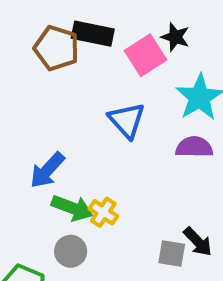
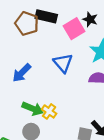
blue arrow: (47, 170) -> (22, 73), moved

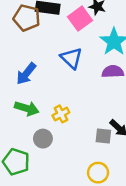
green arrow: (33, 109) -> (27, 108), moved
yellow cross: (49, 111) -> (61, 114), turned 32

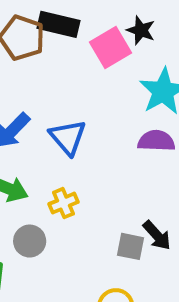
blue triangle: (71, 58) -> (68, 137), moved

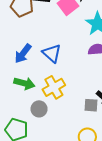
yellow cross: (64, 203) -> (54, 87), size x1.5

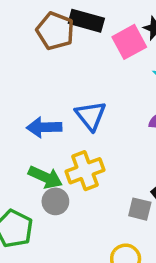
blue arrow: (23, 54) -> (44, 127), moved, turned 42
green arrow: (24, 83) -> (45, 177), moved

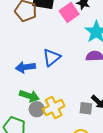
blue triangle: (91, 116) -> (52, 57), turned 36
yellow cross: (85, 171) -> (54, 108), moved

